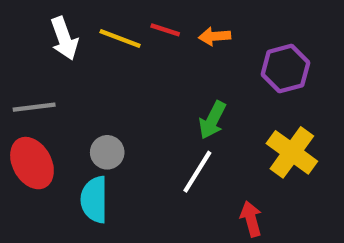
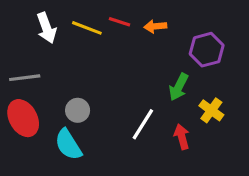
green arrow: (212, 120) -> (179, 87), moved
yellow cross: (292, 152) -> (211, 110), size x0.7
cyan semicircle: (94, 200) -> (68, 145), turned -32
red arrow: (251, 219) -> (182, 137), moved

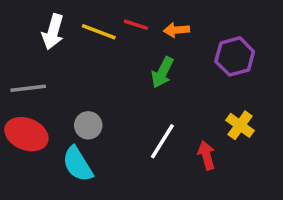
white arrow: (46, 28) -> (53, 32), turned 36
green arrow: (179, 87) -> (162, 72), moved
red ellipse: (23, 118) -> (26, 134), turned -39

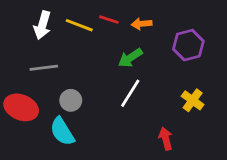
green arrow: (162, 72) -> (130, 58), turned 30
gray line: (28, 88) -> (44, 68), moved
white line: (162, 141) -> (130, 93), moved
red arrow: (206, 155) -> (166, 139), moved

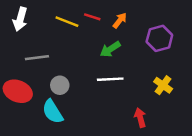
orange arrow: (142, 24) -> (120, 20), turned 133
white arrow: (42, 25) -> (20, 19), moved
white line: (130, 93) -> (110, 79), turned 55

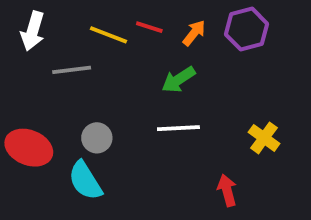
purple hexagon: (159, 38) -> (246, 29), moved
gray line: (37, 58) -> (72, 70), moved

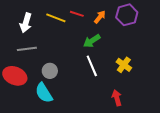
white arrow: (33, 31) -> (26, 23), moved
gray line: (72, 70) -> (27, 49), moved
white line: (178, 128) -> (92, 66), turned 70
yellow cross: (264, 138) -> (124, 65), moved

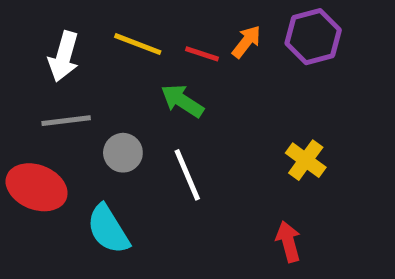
red line: (77, 14) -> (202, 54), moved
green arrow: (92, 41) -> (182, 101), moved, turned 66
white line: (92, 66) -> (187, 175), moved
gray circle: (50, 71) -> (123, 153), moved

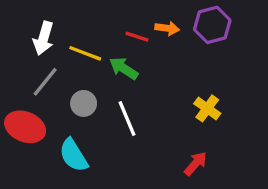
orange arrow: (246, 42) -> (167, 28), turned 60
yellow line: (138, 44) -> (85, 53), moved
gray line: (66, 121) -> (45, 82), turned -44
red arrow: (288, 242) -> (196, 164), turned 56

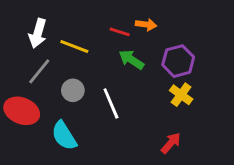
purple hexagon: (212, 25) -> (178, 61), moved
green arrow: (124, 68) -> (131, 60), moved

